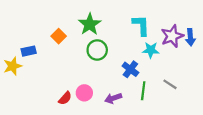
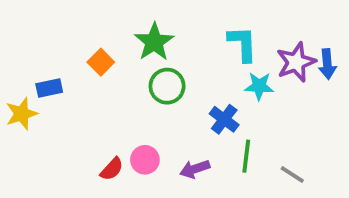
gray line: (170, 84) -> (292, 175), moved

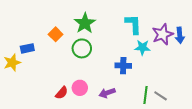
green circle: (167, 86) -> (82, 48), moved
blue cross: (224, 119) -> (123, 66), turned -35
green line: (246, 156) -> (145, 95), moved

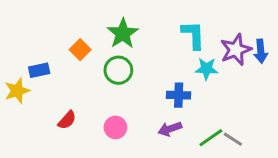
red semicircle: (62, 93) -> (67, 120), moved
purple arrow: (107, 93) -> (170, 129), moved
green line: (145, 95) -> (211, 138), turned 48

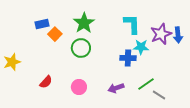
blue rectangle: (39, 70) -> (42, 24), moved
blue cross: (179, 95) -> (128, 58), moved
green line: (211, 138) -> (146, 84), moved

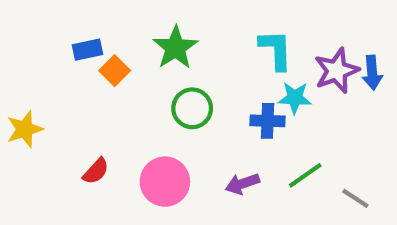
green circle: (81, 48) -> (192, 108), moved
pink circle: (79, 87) -> (165, 182), size x1.5
gray line: (159, 95) -> (355, 198), moved

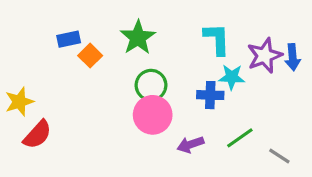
red semicircle: (96, 171) -> (37, 135), moved, size x1.4
pink circle: (165, 182) -> (153, 115), moved

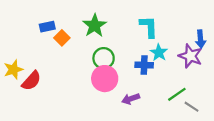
purple star: (265, 56) -> (190, 56), moved, turned -30
cyan star: (232, 77) -> (159, 53), turned 30
red semicircle: (37, 135) -> (31, 81), moved
green line: (240, 138) -> (177, 94), moved

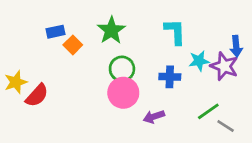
cyan star: (159, 53) -> (199, 61), moved, turned 30

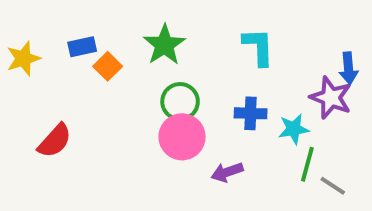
cyan star: (199, 61) -> (294, 129), moved
yellow star: (16, 82) -> (23, 58), moved
green line: (208, 111) -> (307, 164), turned -40

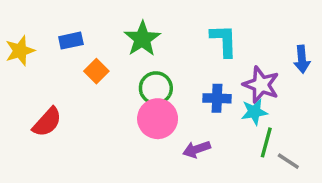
orange square: (108, 66) -> (96, 71), moved
purple star: (331, 98) -> (261, 85), moved

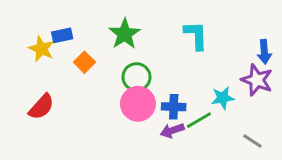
yellow star: (20, 51) -> (41, 49), moved, turned -30
purple star: (261, 85) -> (257, 80), moved
blue cross: (217, 98) -> (174, 107), moved
green line: (266, 142) -> (199, 120), moved, turned 45

